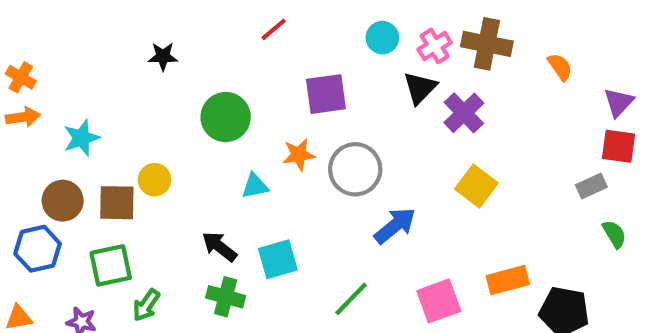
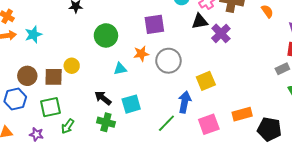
black triangle: (420, 88) -> (200, 21), turned 36
cyan star: (81, 138) -> (33, 34), moved
yellow square: (476, 186) -> (206, 81), moved, turned 30
blue arrow: (395, 226) -> (185, 102), moved, turned -40

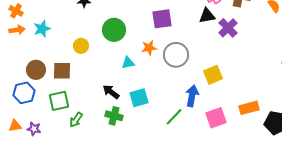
yellow circle: (72, 66) -> (81, 46), moved
purple star: (36, 134) -> (34, 129), moved

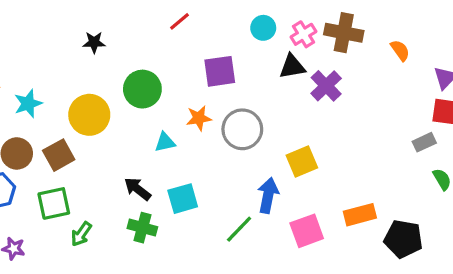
cyan star: (42, 29) -> (28, 104), moved
yellow circle: (81, 46) -> (89, 115), size x1.6
brown square: (62, 71) -> (59, 155), turned -30

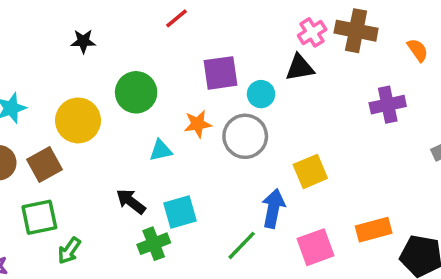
cyan circle: (263, 28) -> (261, 94), moved
purple cross: (326, 86) -> (388, 105), moved, turned 32
green cross: (142, 228) -> (154, 244), moved, turned -36

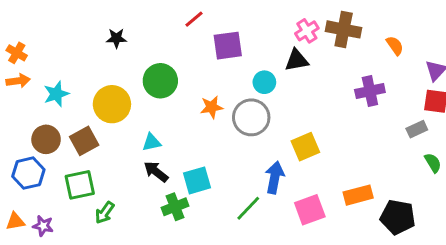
purple square: (221, 73) -> (228, 46), moved
cyan triangle: (161, 150) -> (152, 142), moved

